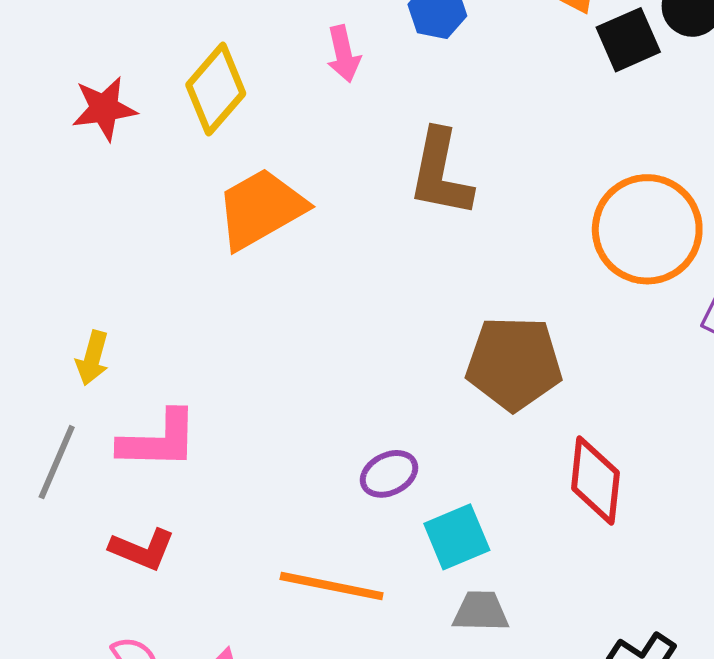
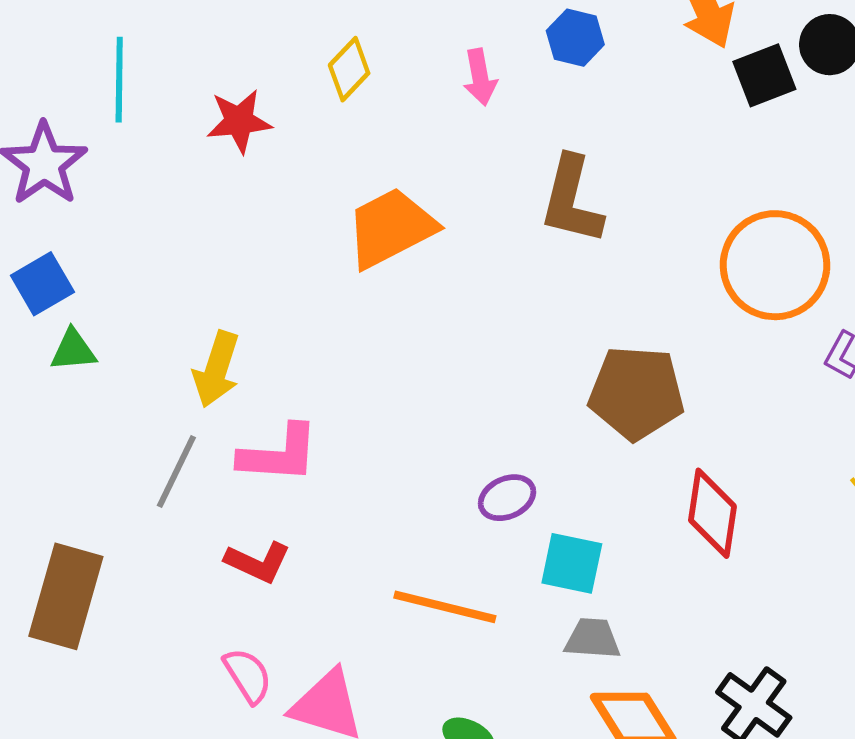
yellow diamond: (216, 89) -> (349, 69), moved, size x0.7
yellow arrow: (92, 358) -> (217, 369), size x1.4
cyan square: (457, 537) -> (572, 563), turned 32

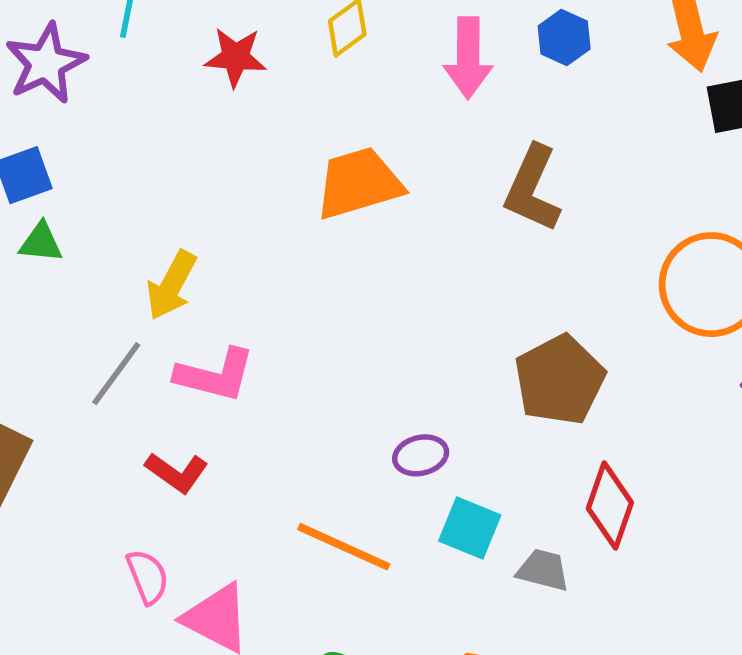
pink arrow: (480, 77) -> (468, 58), size x1.5
brown pentagon: (636, 393) -> (560, 380), turned 30
gray trapezoid: (592, 639) -> (543, 570), moved

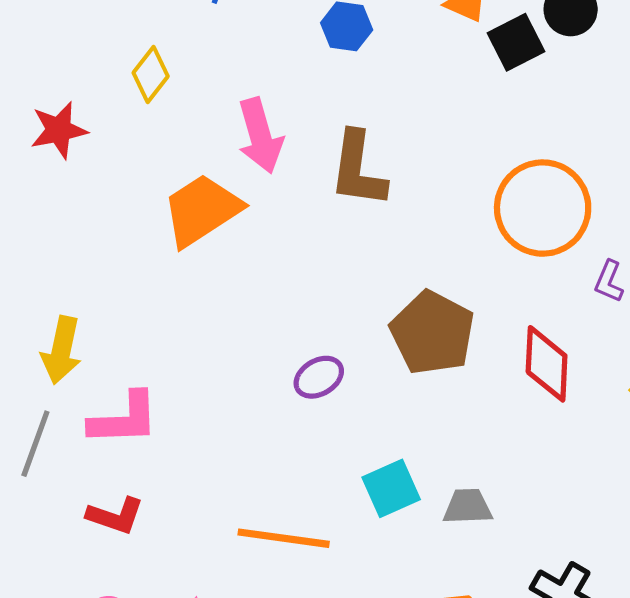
pink arrow: (468, 58) -> (260, 136), moved
purple ellipse: (421, 455) -> (319, 377), moved
red diamond: (610, 505) -> (547, 364), moved
cyan square: (470, 528) -> (391, 488), turned -30

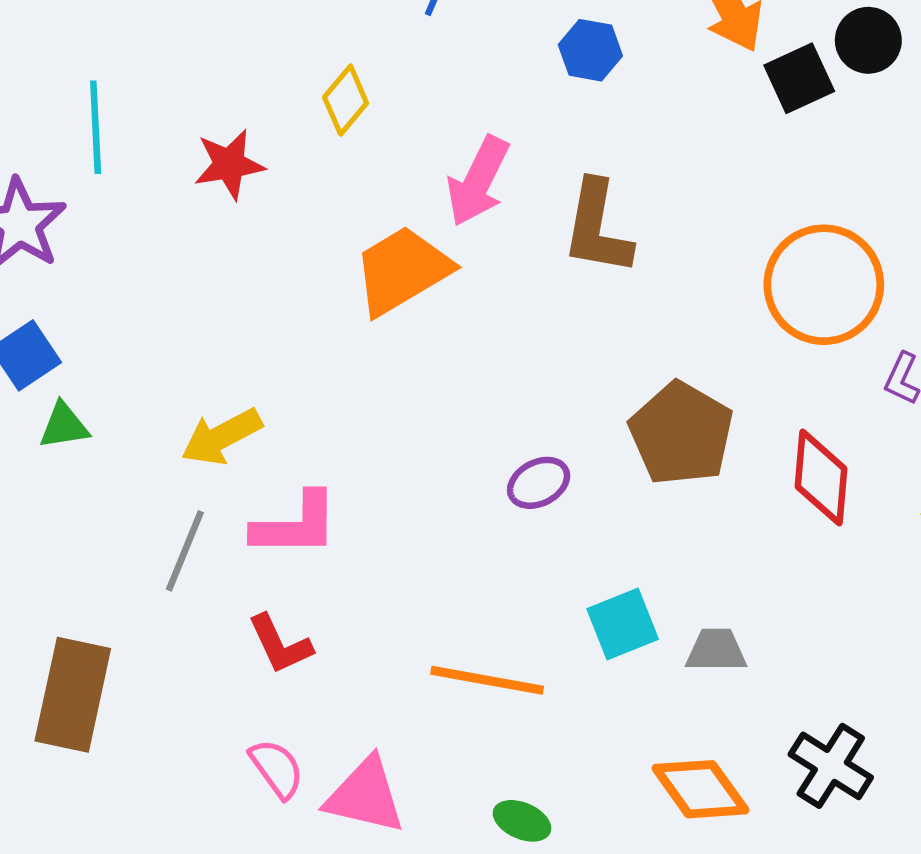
pink arrow: (260, 136) -> (478, 181), turned 40
yellow arrow: (61, 350) -> (222, 437), turned 48
red L-shape: (115, 516) -> (280, 644), turned 44

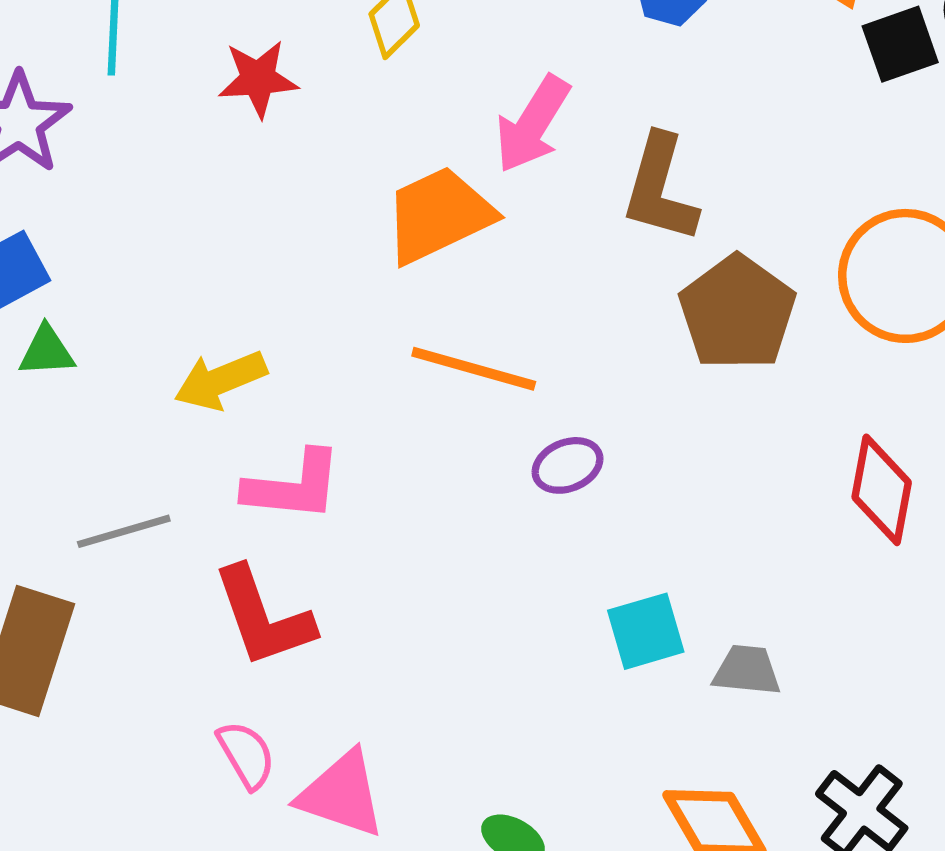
brown pentagon: (681, 434) -> (737, 313), moved
gray line: (185, 551) -> (124, 531), moved, turned 46
red L-shape: (280, 644) -> (263, 617), size x1.5
orange line: (487, 680) -> (474, 369), moved

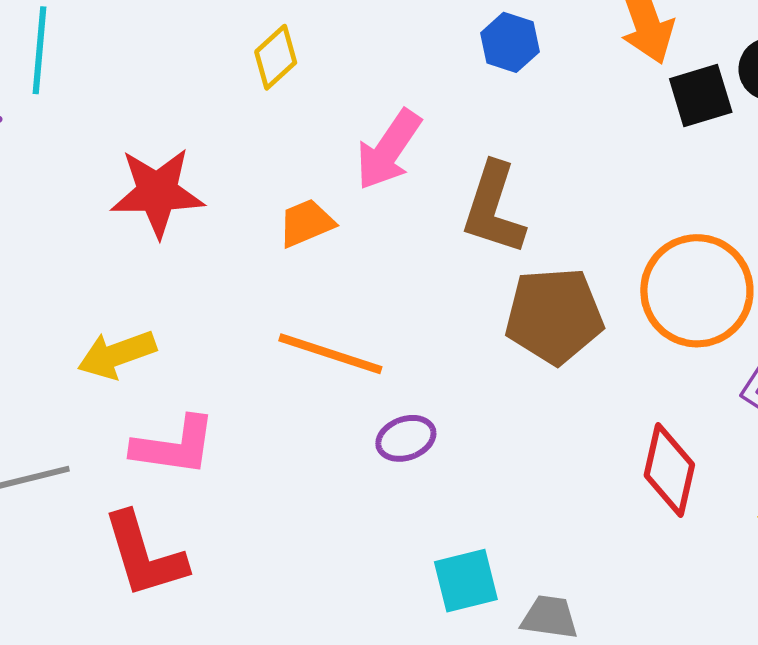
red star: (258, 79) -> (157, 192), moved, size x1.4
orange trapezoid: (439, 215) -> (306, 223), size x0.6
brown pentagon: (737, 313) -> (554, 316), turned 30

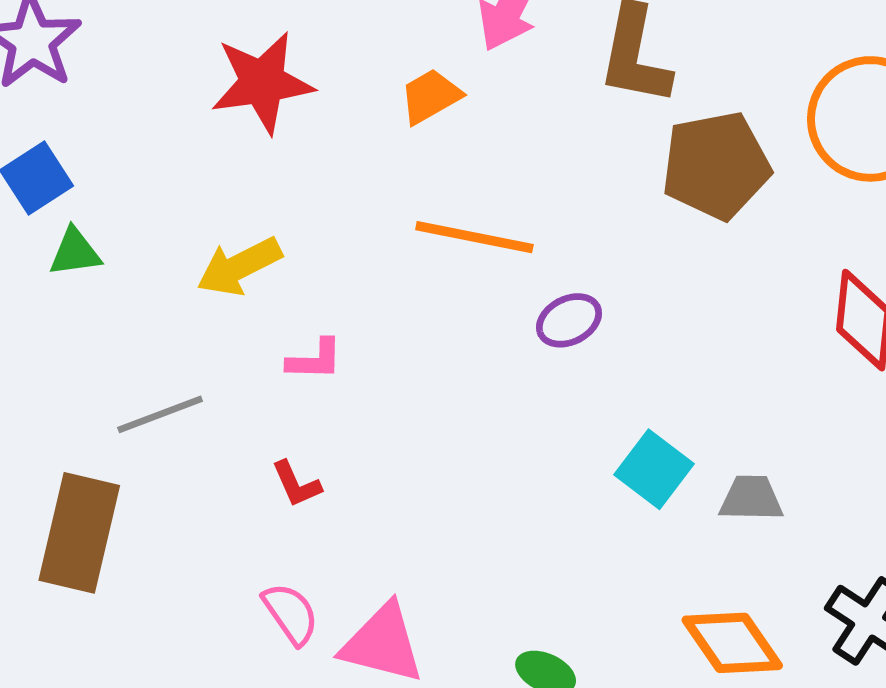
pink L-shape: (174, 446) -> (315, 360), size x0.6
red L-shape: (144, 555) -> (296, 484), size x0.5
cyan square: (466, 581) -> (654, 469), turned -32

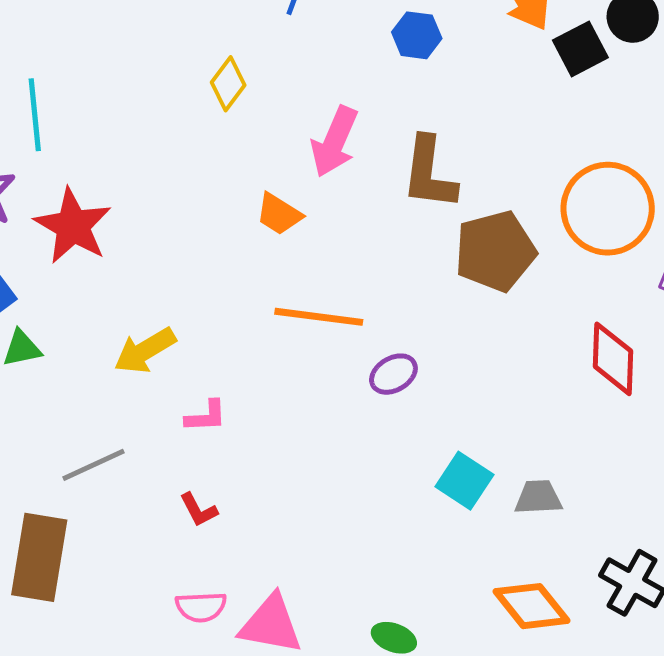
red star: (262, 82) -> (73, 226), moved, turned -30
orange trapezoid: (431, 96) -> (279, 214), turned -114
pink semicircle: (291, 614) -> (201, 607), turned 126

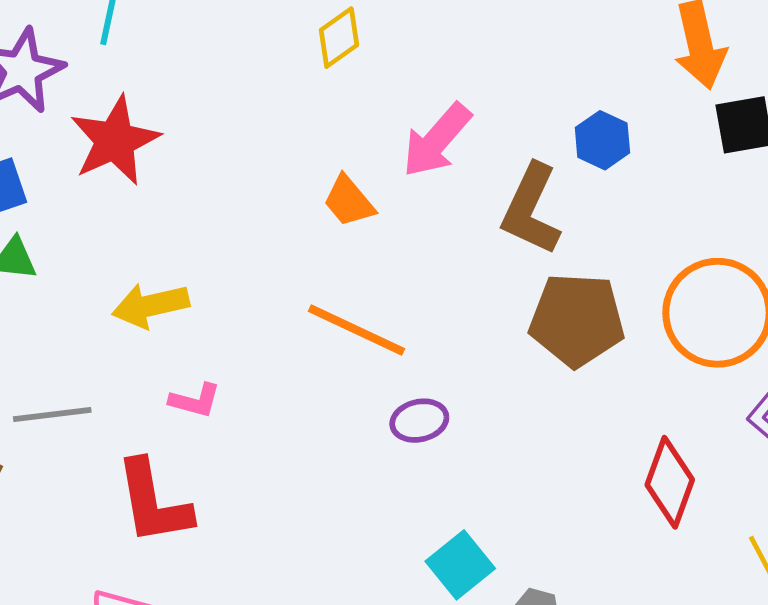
blue hexagon: (417, 35) -> (602, 140), moved
red L-shape: (199, 510) -> (153, 502), size x2.0

